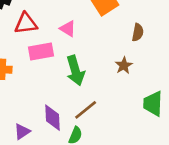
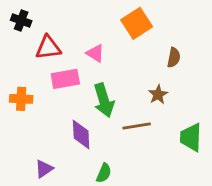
brown line: (86, 110) -> (137, 126), moved, turned 30
purple diamond: (53, 118) -> (81, 135), moved

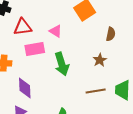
brown line: (137, 126) -> (96, 91), moved
purple diamond: (81, 135) -> (25, 88), moved

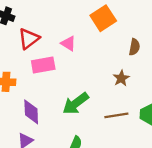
red triangle: (23, 27) -> (29, 39), turned -30
green arrow: (62, 64) -> (76, 103), moved, turned 70

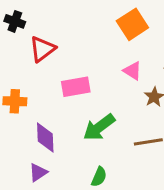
pink triangle: (68, 43) -> (132, 71), moved
pink rectangle: (43, 65) -> (76, 87), moved

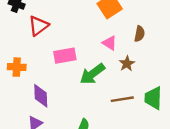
green arrow: (99, 127) -> (92, 74), moved

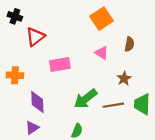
brown star: (127, 64) -> (124, 78), moved
green arrow: (92, 74) -> (86, 99), moved

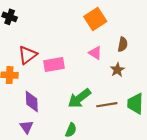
red triangle: (35, 37) -> (28, 55), moved
brown star: (124, 78) -> (117, 70), moved
purple triangle: (32, 128) -> (26, 127), turned -32

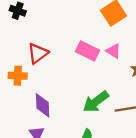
pink rectangle: (54, 64) -> (87, 51), moved, turned 36

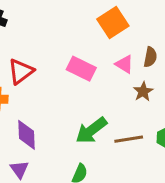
pink triangle: (113, 51) -> (124, 64), moved

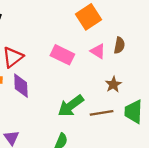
brown star: (143, 92) -> (113, 84), moved
purple diamond: (27, 135) -> (21, 86), moved

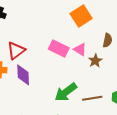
pink triangle: (98, 51) -> (80, 50), moved
brown star: (113, 84) -> (95, 61), moved

